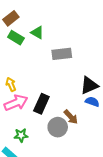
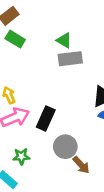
green triangle: (37, 33) -> (64, 40), moved
brown arrow: (71, 117) -> (81, 165), moved

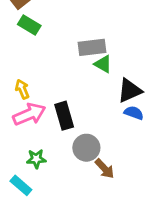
green triangle: (64, 40) -> (103, 64), moved
black rectangle: (46, 119) -> (64, 116), turned -40

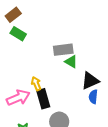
yellow arrow: (22, 89) -> (36, 84), moved
blue semicircle: (134, 113) -> (93, 97), turned -104

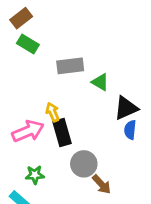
gray rectangle: (63, 50) -> (70, 66), moved

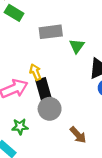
green triangle: (100, 82) -> (77, 46), turned 35
gray circle: (84, 164) -> (50, 109), moved

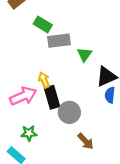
green rectangle: (14, 13) -> (43, 24), moved
gray circle: (50, 109) -> (69, 112), moved

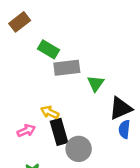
yellow arrow: (44, 80) -> (50, 112), turned -42
pink arrow: (23, 96) -> (26, 131), size x0.6

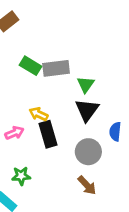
green rectangle: (48, 49) -> (31, 66), moved
black triangle: (120, 108) -> (87, 110), moved, turned -30
gray circle: (79, 149) -> (88, 152), moved

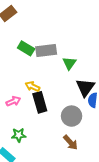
black triangle: (87, 110) -> (85, 87), moved

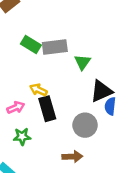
black triangle: (85, 87) -> (101, 91), turned 30
green star: (19, 135) -> (22, 136), moved
brown arrow: (70, 142) -> (72, 157), moved, turned -49

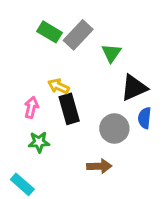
gray rectangle: (55, 47) -> (78, 35), turned -40
blue semicircle: (110, 106) -> (145, 118), moved
pink arrow: (16, 107) -> (31, 107), turned -54

